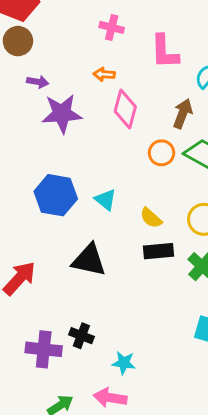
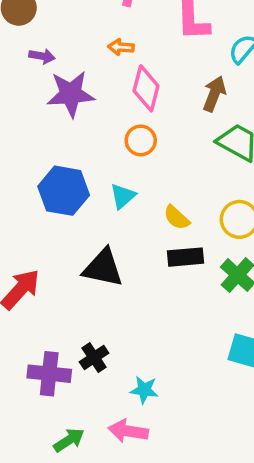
orange circle: (162, 153) -> (141, 140), moved
cyan triangle: (106, 200) -> (123, 196), turned 40
black cross: (81, 336) -> (94, 358), turned 35

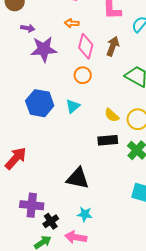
brown arrow: (214, 94) -> (113, 46), moved
yellow semicircle: (177, 218) -> (112, 115), moved
black triangle: (103, 268) -> (78, 178), moved
black cross: (94, 358) -> (51, 221), moved

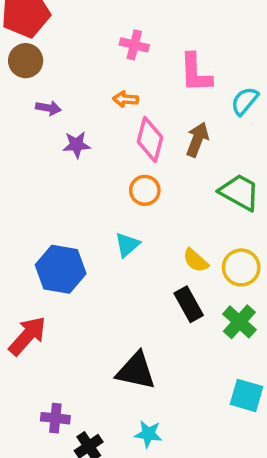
purple star: (44, 49) -> (76, 145), size x0.6
blue hexagon: (40, 103) -> (61, 269), moved
black rectangle: (108, 140) -> (189, 304), turned 66
purple cross: (32, 205) -> (55, 418), size x0.7

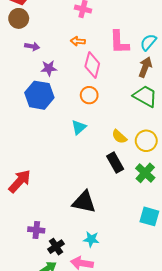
pink L-shape: (196, 73) -> (119, 42), moved
brown arrow: (197, 140) -> (145, 67), moved
blue hexagon: (61, 269) -> (39, 95), moved

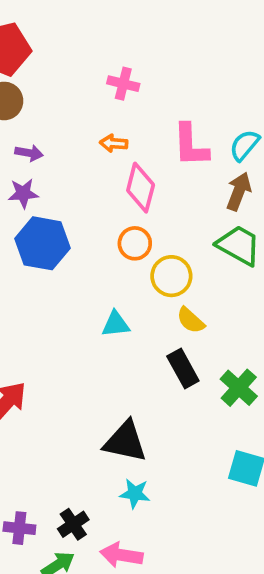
purple star: (49, 68) -> (23, 193), moved
cyan triangle: (79, 127) -> (116, 324), moved, turned 35
yellow circle: (146, 141) -> (171, 276), moved
purple cross: (36, 230) -> (19, 528), moved
cyan star: (91, 239) -> (135, 493), moved

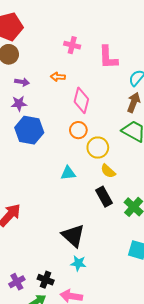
orange arrow: (114, 143) -> (58, 77), moved
pink L-shape: (191, 145) -> (108, 57), moved
black triangle: (125, 442) -> (73, 236), turned 30
black cross: (73, 524) -> (46, 280), turned -35
purple cross: (19, 528) -> (17, 282), turned -35

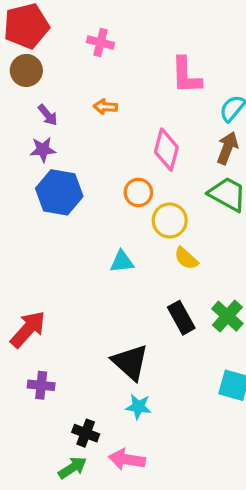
pink cross: (72, 45) -> (100, 42), moved
purple arrow: (22, 82) -> (48, 115), turned 40
pink diamond: (81, 100) -> (166, 150), moved
black rectangle: (104, 197) -> (181, 318), moved
purple cross: (17, 282) -> (41, 385), moved, turned 35

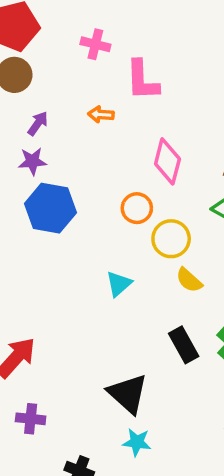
pink L-shape: (186, 75) -> (142, 80), moved
purple arrow: (48, 115) -> (38, 123), turned -105
cyan triangle: (122, 262) -> (119, 284), turned -35

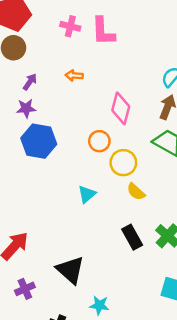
pink L-shape: (142, 80) -> (103, 31), moved
black triangle: (128, 394) -> (70, 270), moved
purple cross: (31, 419) -> (25, 289), turned -30

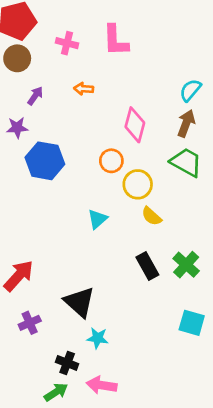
pink cross: (70, 26) -> (67, 43), moved
purple star: (26, 108) -> (17, 128), moved
cyan star: (99, 305) -> (97, 338), moved

